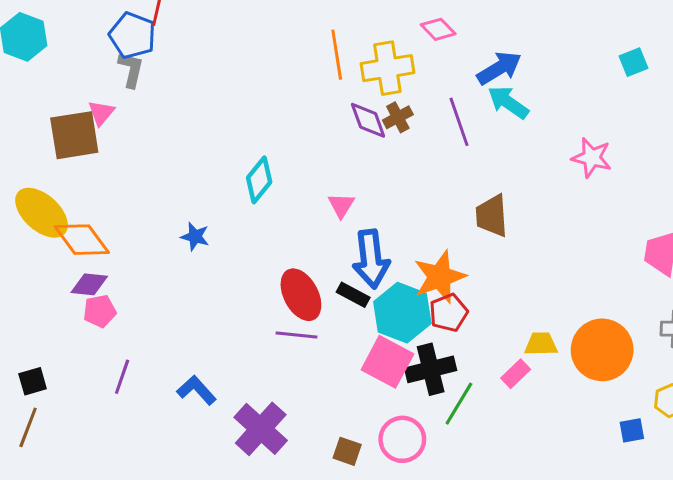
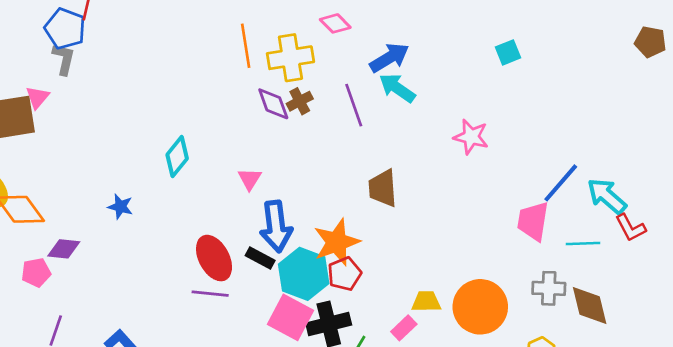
purple diamond: (89, 284) -> (64, 249), moved

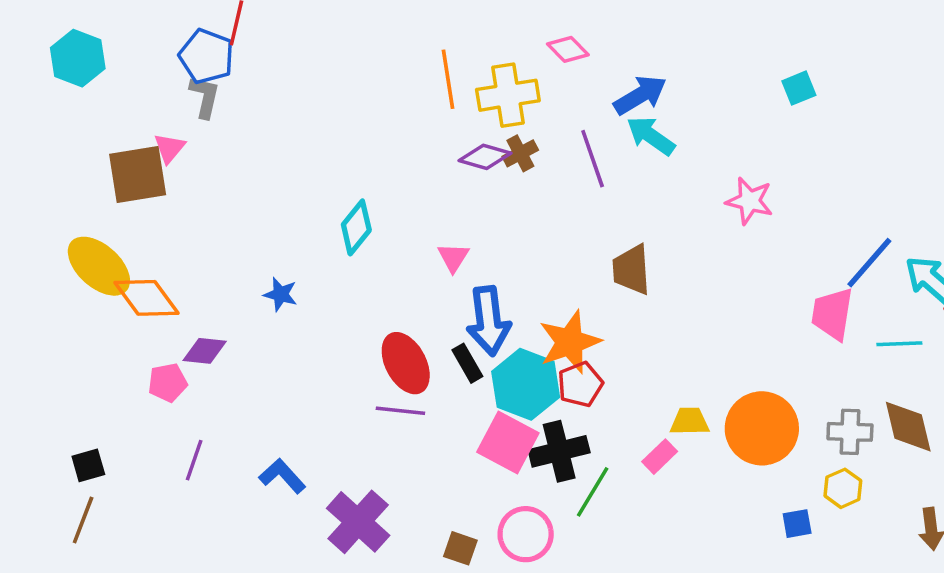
purple diamond: (273, 104) -> (485, 157), turned -54
black rectangle: (260, 258) -> (467, 363), turned 32
gray cross: (549, 288) -> (850, 432), moved

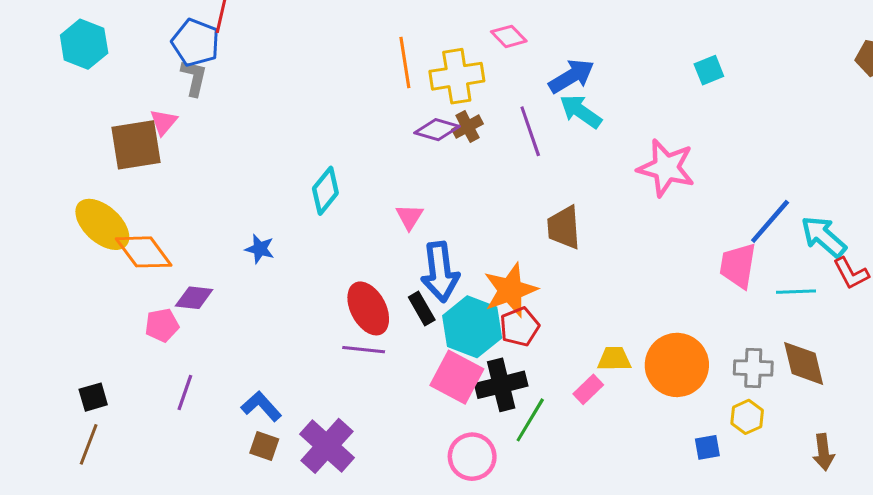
pink star: (749, 201) -> (666, 168), size x1.4
brown square: (460, 548) -> (264, 446), moved

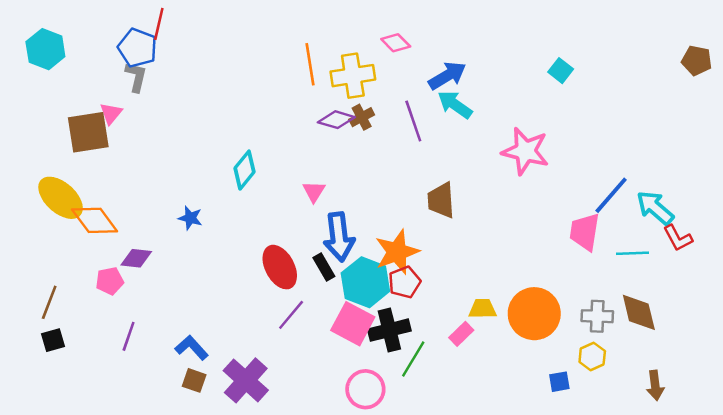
cyan square: (709, 70) -> (561, 71), turned -30
purple line: (364, 350) -> (291, 315), moved, turned -56
brown line: (89, 444) -> (49, 302), moved

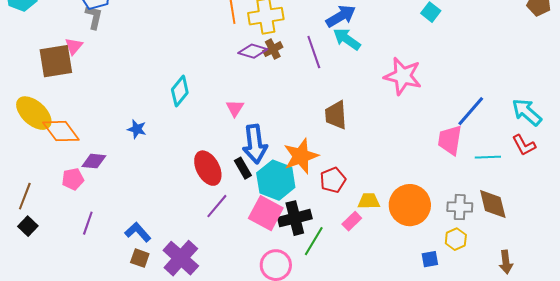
cyan arrow: (655, 208) -> (527, 112), moved
red pentagon: (404, 282) -> (333, 180), moved
black square: (53, 340) -> (28, 226), turned -30

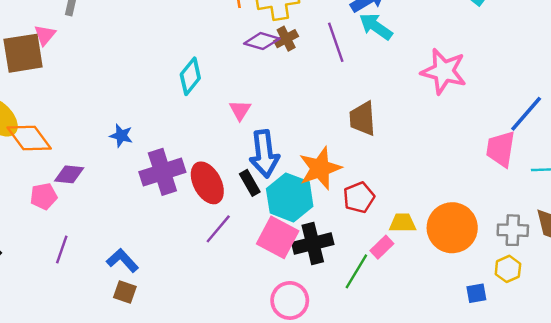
cyan diamond: (180, 91) -> (190, 76), moved
green line: (314, 241) -> (356, 271), moved
purple cross: (181, 258) -> (162, 172), moved, turned 30

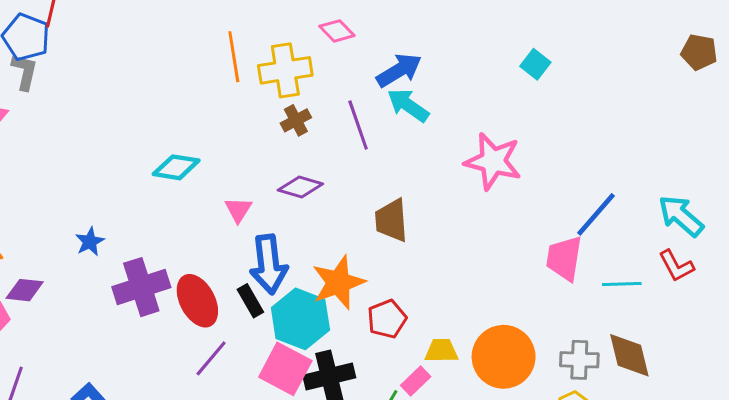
purple diamond: (262, 41) -> (300, 187), moved
cyan diamond: (190, 76) -> (176, 167), turned 60
blue star: (121, 136) -> (90, 242), turned 30

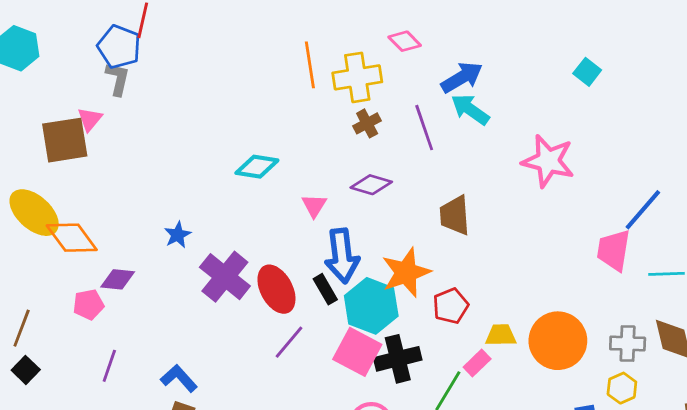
purple cross: (141, 287) -> (225, 277), turned -33

